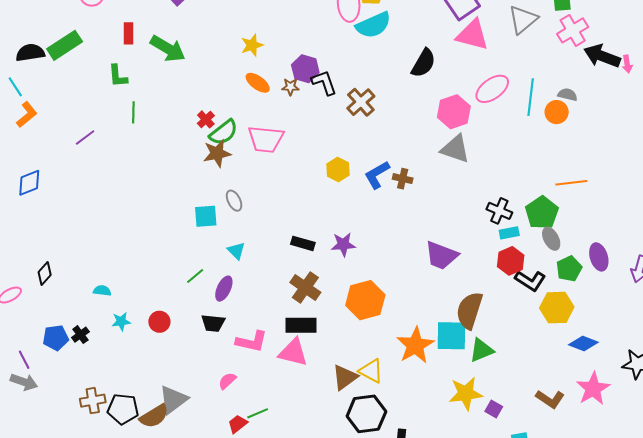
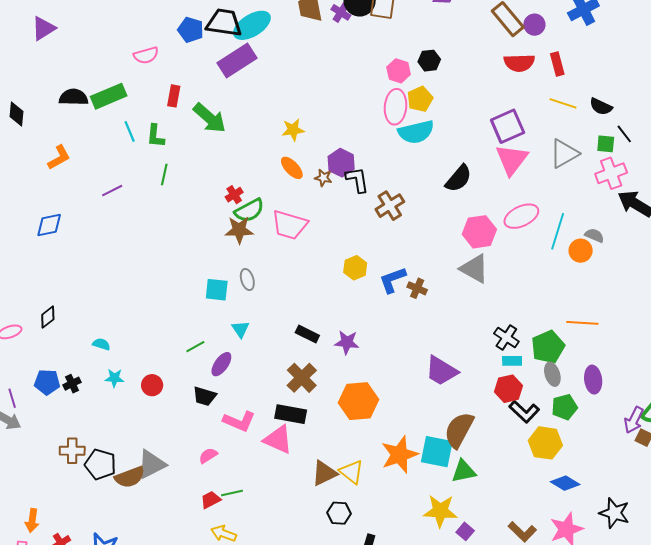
pink triangle: (472, 35) -> (512, 160), turned 42
cyan line: (15, 87) -> (130, 131), moved
purple ellipse: (599, 257) -> (593, 380), moved
black hexagon: (366, 414) -> (339, 513), size x0.6

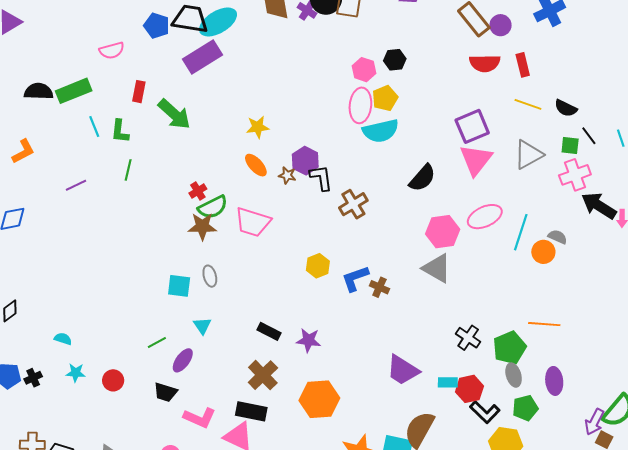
cyan rectangle: (512, 361) -> (448, 382), moved

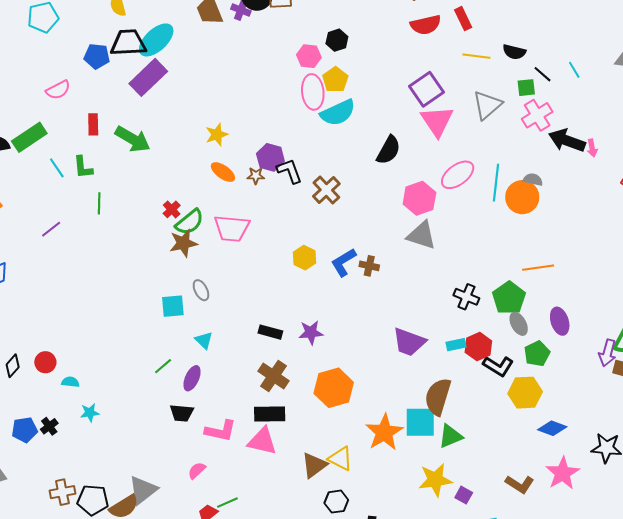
orange circle: (543, 252) -> (522, 197), size x1.4
red circle: (113, 380) -> (45, 362), moved

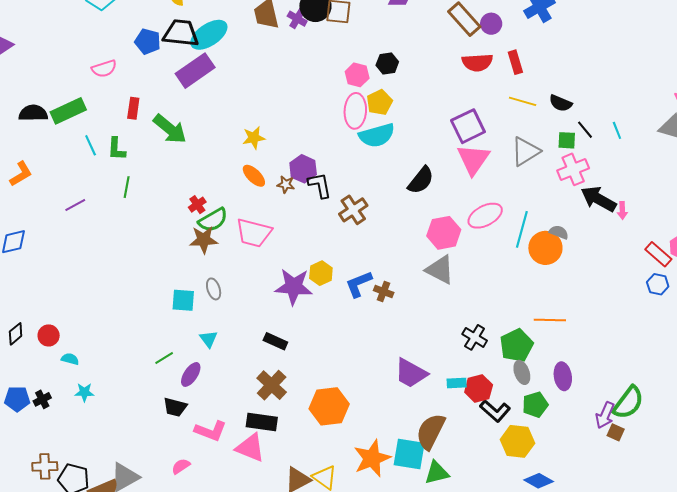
purple star: (311, 332) -> (294, 287), moved, size x1.5

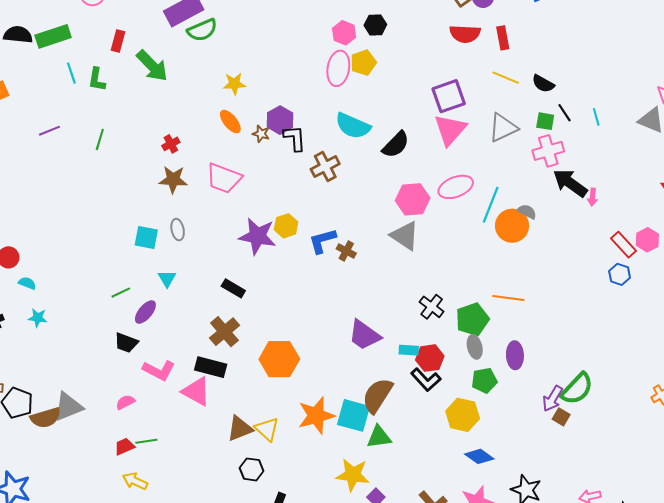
cyan semicircle: (377, 135) -> (353, 126), moved, turned 33
green line: (127, 187) -> (100, 139), moved
green semicircle: (213, 220) -> (202, 30), moved
black L-shape: (495, 411) -> (426, 380), moved

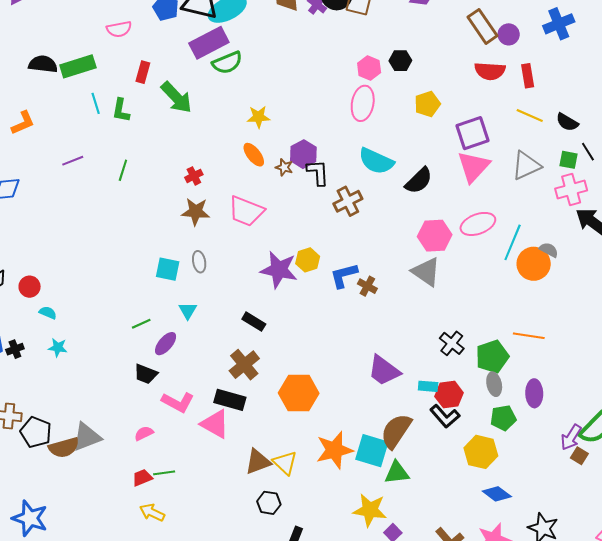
yellow pentagon: (363, 63) -> (427, 104), moved

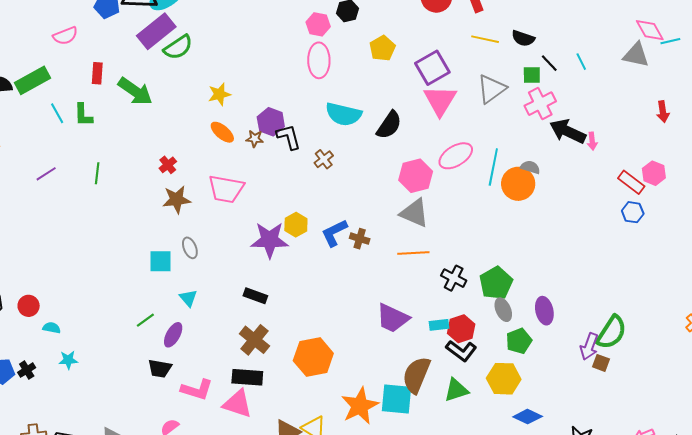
brown cross: (348, 201) -> (324, 159), size x0.7
orange line: (529, 336) -> (413, 253), moved
green triangle: (397, 473) -> (456, 390), moved

